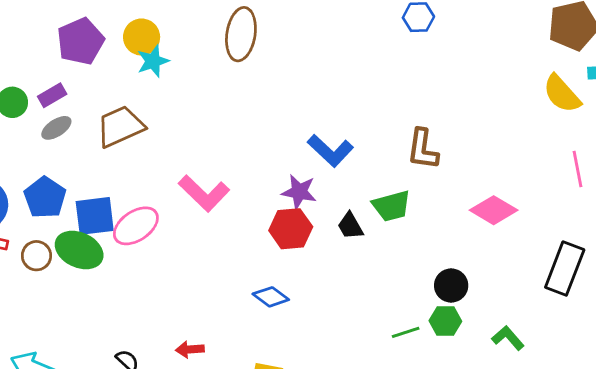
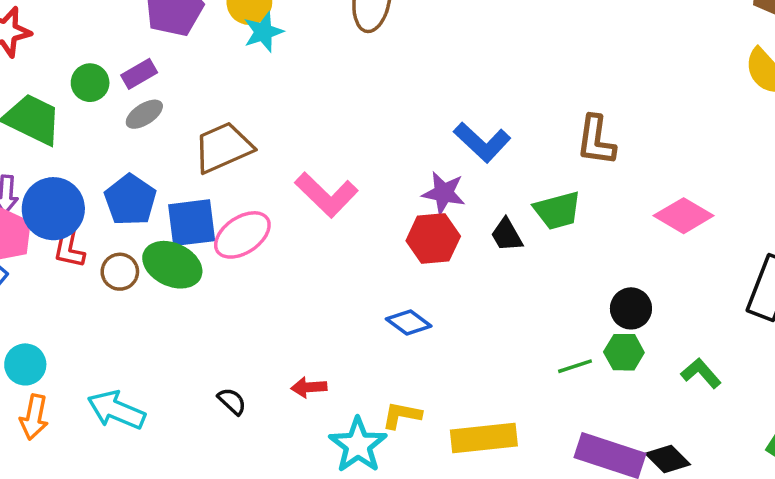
brown trapezoid: (120, 126) -> (223, 147), moved

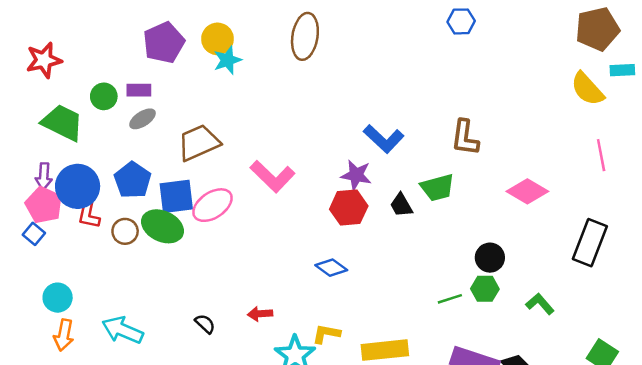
purple rectangle: (139, 74) -> (139, 90), turned 30

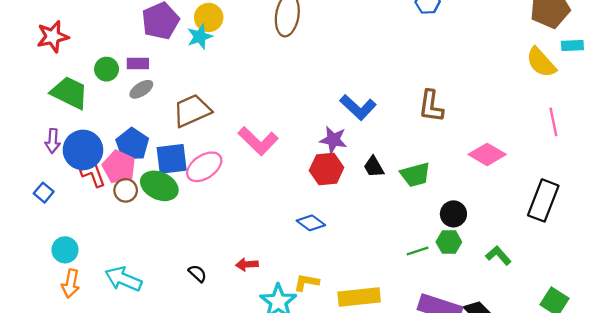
cyan star: (227, 60) -> (200, 37), moved
green trapezoid: (437, 188) -> (415, 175), moved
pink pentagon: (44, 205) -> (119, 167), moved
red L-shape: (89, 214) -> (93, 175), turned 148

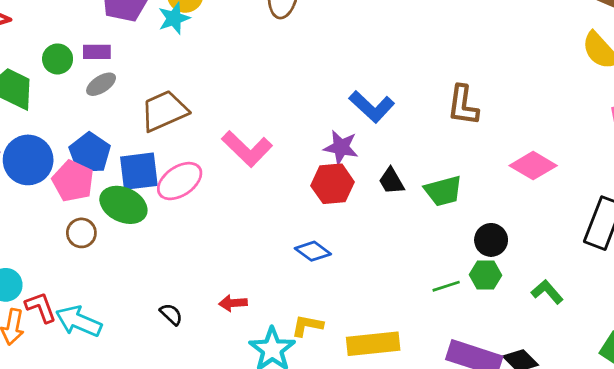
red L-shape: (93, 175) -> (41, 307), moved
brown circle: (126, 190) -> (81, 233), moved

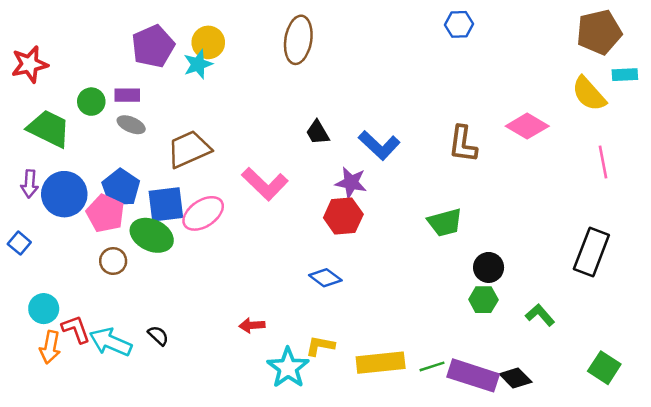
gray ellipse: (101, 84) -> (131, 125), turned 56
pink diamond: (533, 166) -> (527, 126), moved
black trapezoid: (391, 181) -> (318, 132), moved
green line: (446, 286) -> (432, 366), moved
black semicircle: (171, 314) -> (158, 336), moved

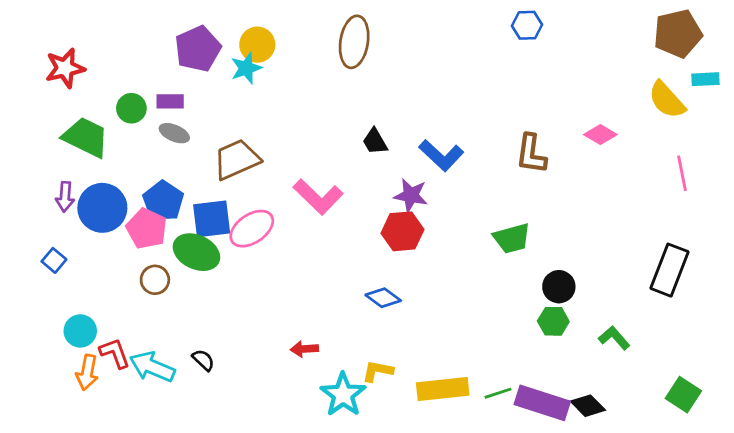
pink diamond: (527, 126) -> (600, 135), size x0.7

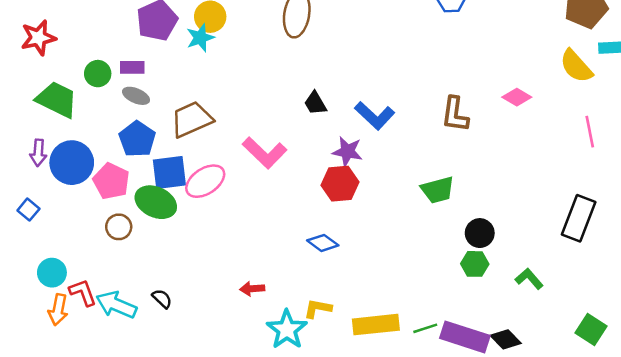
blue pentagon: (163, 201) -> (137, 139), moved

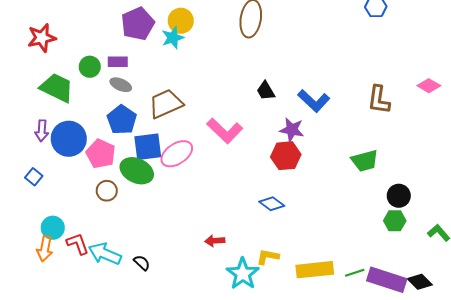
black semicircle: (162, 299) -> (142, 263), moved
orange arrow: (58, 310) -> (45, 249), moved

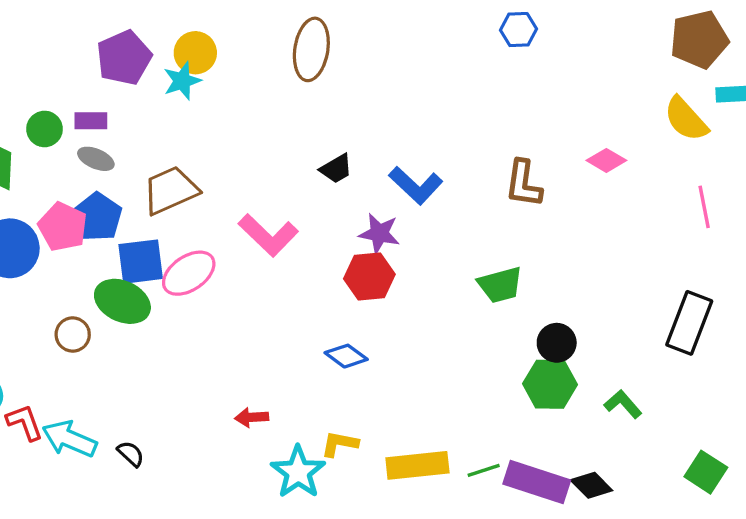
black trapezoid: (266, 91) -> (336, 169), turned -90
pink pentagon: (101, 154) -> (63, 227), moved
green hexagon: (395, 221) -> (550, 384), size x1.4

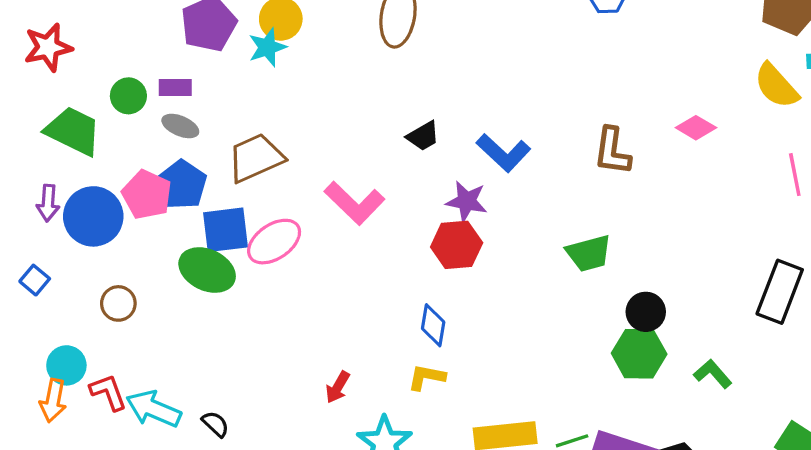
brown circle: (73, 334) -> (118, 303), moved
blue diamond: (346, 356) -> (433, 325), turned 63
red arrow: (252, 417) -> (338, 387), turned -56
yellow L-shape: (340, 444) -> (426, 377), moved

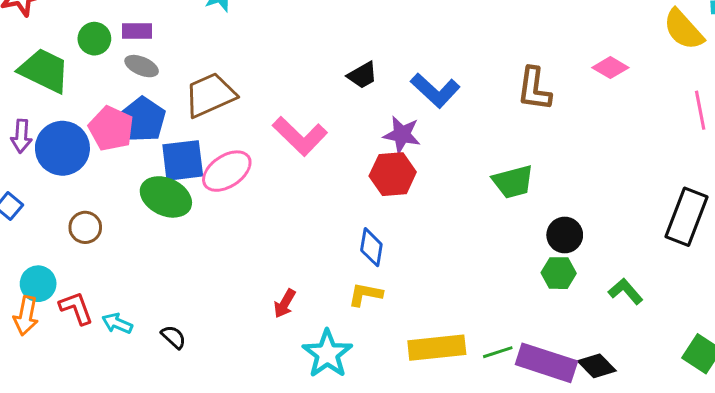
green hexagon: (639, 354) -> (559, 273), size x0.7
cyan arrow: (154, 409) -> (117, 323), size x0.6

